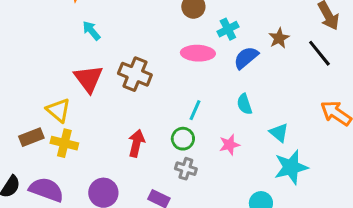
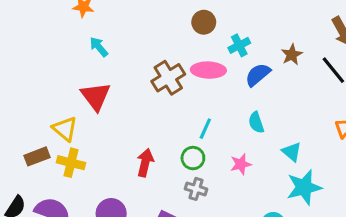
brown cross: (135, 74) -> (168, 78), moved, turned 36

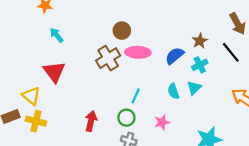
brown circle: (204, 22) -> (122, 31), moved
cyan cross: (239, 45) -> (200, 65), moved
cyan triangle: (292, 152) -> (194, 88), moved, turned 35

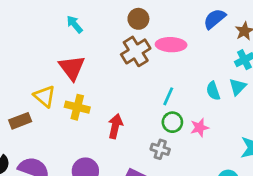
brown circle: (122, 31) -> (138, 19), moved
blue semicircle: (175, 56) -> (215, 19), moved
green circle: (126, 118) -> (172, 122), moved
yellow cross: (36, 121) -> (77, 107), moved

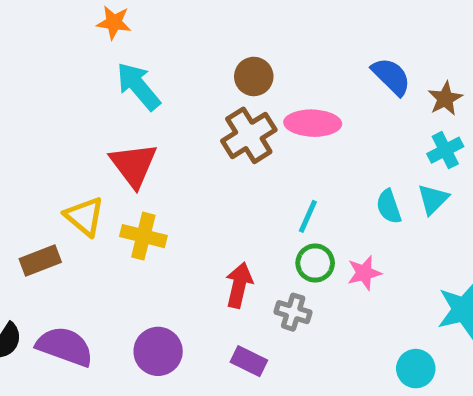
blue semicircle: (215, 19) -> (391, 76), turned 85
cyan arrow: (75, 24) -> (138, 86), size x1.5
red arrow: (115, 126) -> (239, 285), moved

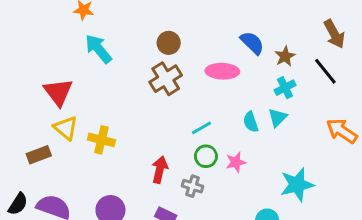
pink ellipse: (313, 123) -> (222, 71), moved
red triangle: (134, 165) -> (58, 92), moved
cyan line: (308, 216) -> (201, 128), turned 36

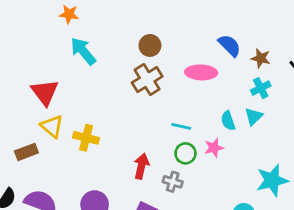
brown star: (285, 56) -> (261, 58), turned -30
cyan line: (201, 128) -> (181, 126), turned 42
pink star: (236, 162) -> (214, 148), moved

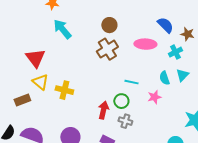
cyan cross: (261, 88) -> (175, 52), moved
green circle: (185, 153) -> (121, 101), moved

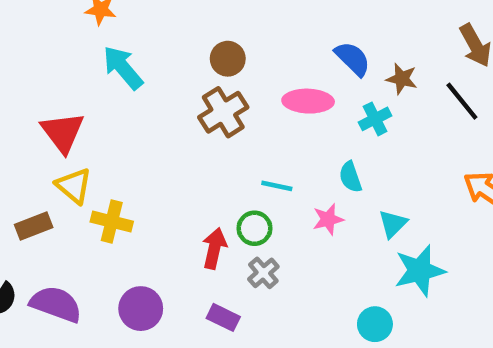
cyan triangle: (182, 75) -> (393, 224), moved
yellow cross: (64, 90) -> (112, 222), moved
gray cross: (125, 121) -> (263, 273), turned 32

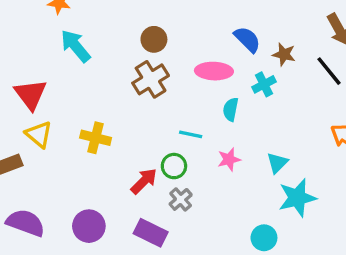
cyan semicircle: (350, 177) -> (231, 109), moved, turned 30
yellow cross: (112, 222) -> (96, 138), moved
red arrow: (214, 248) -> (144, 181), turned 32
purple rectangle: (223, 317) -> (151, 233), size x1.4

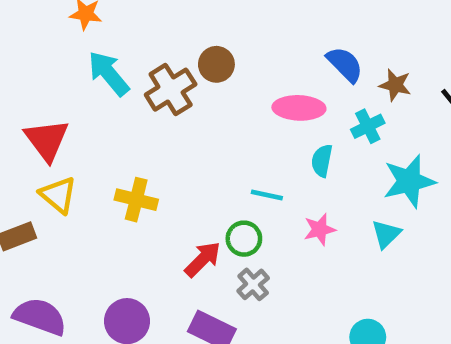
brown cross: (151, 79) -> (171, 90), moved
cyan star: (297, 198) -> (409, 181), moved

